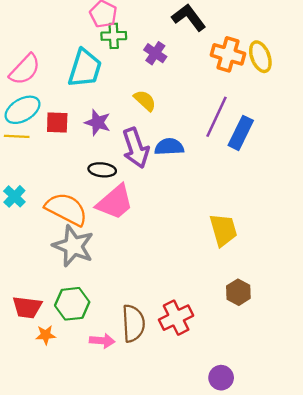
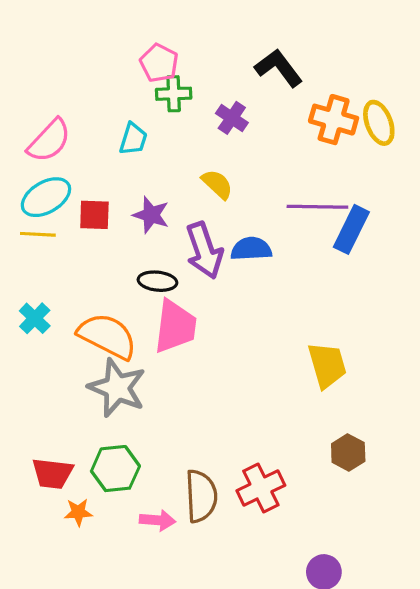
cyan trapezoid: (85, 68) -> (133, 139), size x0.6
purple line: (216, 117) -> (317, 207), turned 66
pink trapezoid: (115, 202) -> (175, 326), turned -42

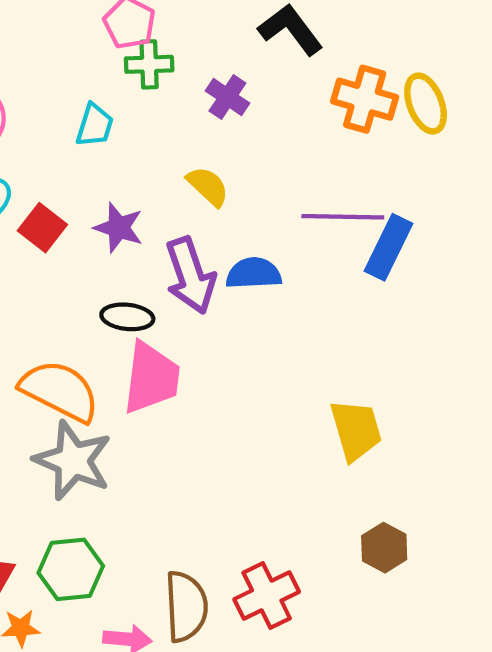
red square: (94, 215) -> (42, 228), turned 36

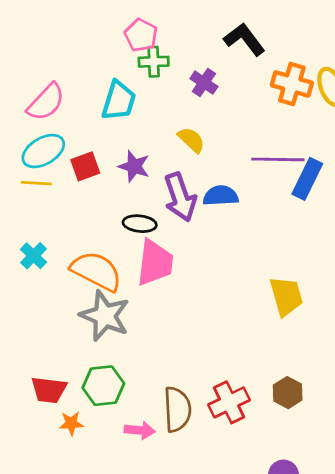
cyan trapezoid: (95, 125) -> (119, 101), size x1.4
red square: (42, 228) -> (85, 166), turned 32
brown hexagon: (384, 548) -> (288, 393), moved

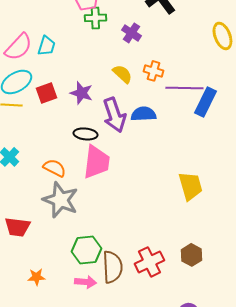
orange cross: (292, 84) -> (153, 71), moved, size x0.7
cyan trapezoid: (119, 101) -> (46, 46), moved, size x0.7
orange semicircle: (96, 271) -> (54, 168), size x0.6
green hexagon: (103, 386) -> (86, 250), moved
red trapezoid: (49, 390) -> (17, 227), moved

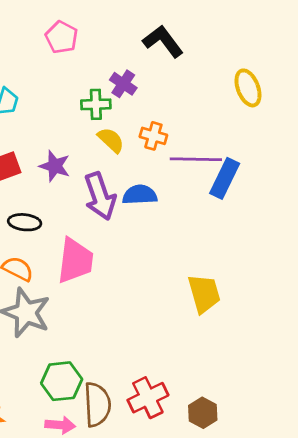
green cross: (95, 18) -> (96, 104), moved
black ellipse: (85, 134) -> (25, 222), moved
brown hexagon: (191, 255) -> (203, 413), moved

